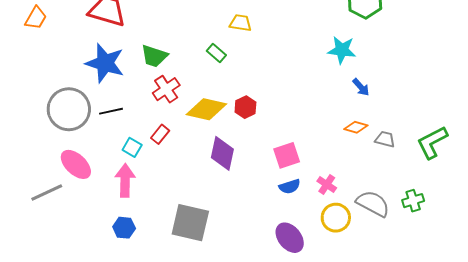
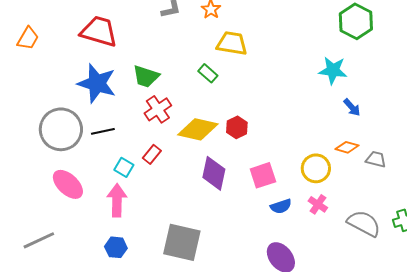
yellow trapezoid: (240, 23) -> (232, 43), size x1.4
pink square: (287, 155) -> (263, 175), moved
gray line: (47, 193) -> (39, 240), moved
yellow circle: (336, 218) -> (316, 168), moved

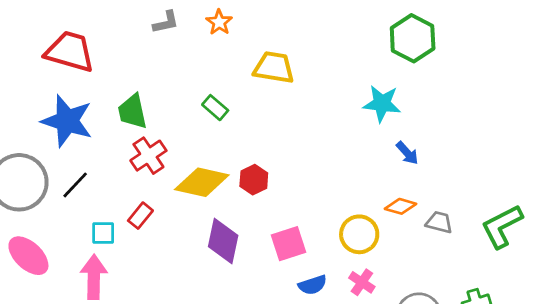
yellow trapezoid: (232, 43) -> (274, 68), moved
green trapezoid: (146, 76) -> (132, 112), turned 60
black line: (103, 131) -> (75, 185), turned -35
cyan square: (124, 167) -> (103, 233), turned -30

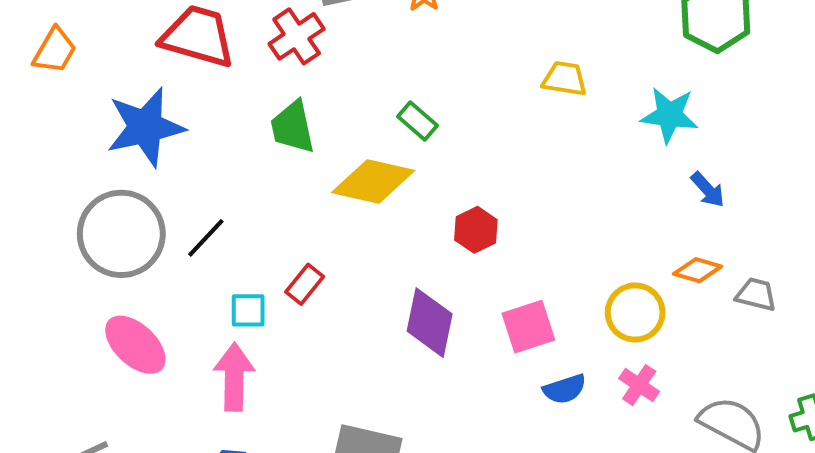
yellow trapezoid: (274, 68) -> (565, 79), moved, size x0.7
blue star: (67, 121) -> (145, 127), moved, turned -30
red cross: (148, 156) -> (297, 36), moved
yellow diamond: (202, 182) -> (373, 182), moved

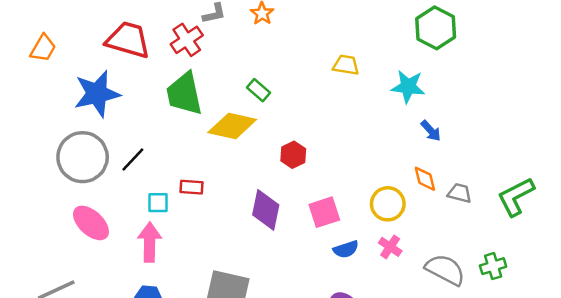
green trapezoid: (293, 127) -> (184, 94), size x1.4
orange diamond: (698, 270) -> (425, 179), turned 60
red rectangle: (305, 284) -> (191, 187), turned 55

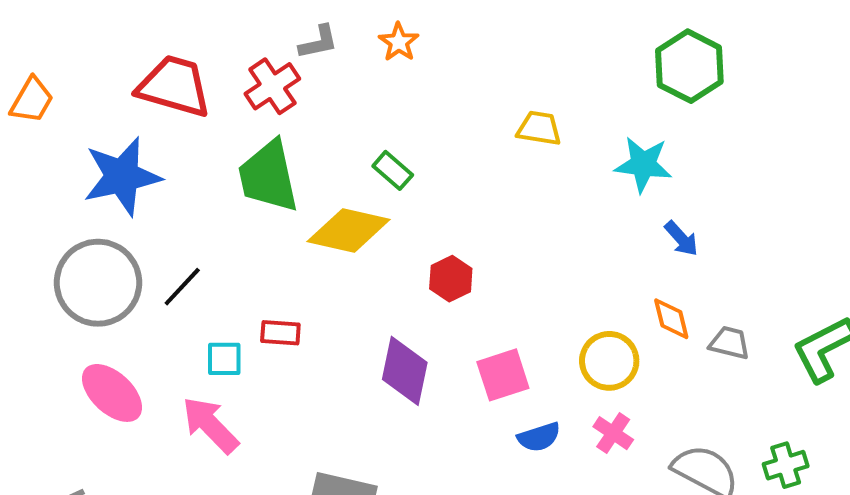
pink arrow: (150, 242) -> (210, 425), turned -45

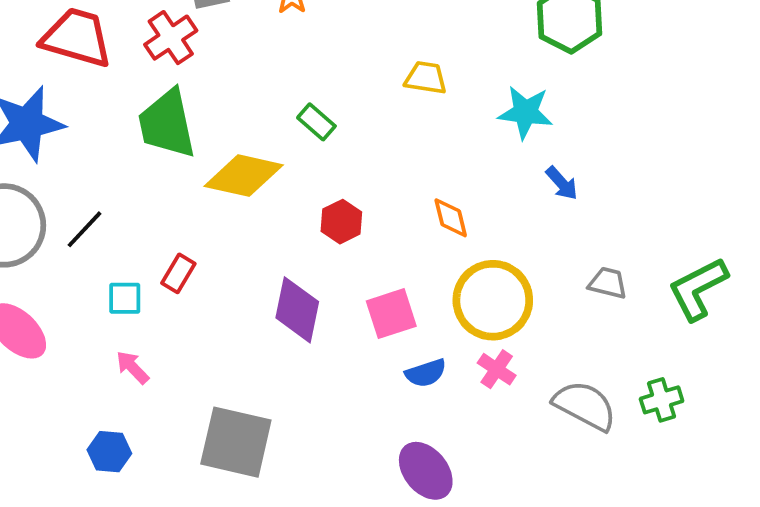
green rectangle: (393, 170) -> (316, 122), moved
orange diamond: (671, 319) -> (451, 218), moved
red rectangle: (280, 333) -> (178, 273), turned -63
yellow circle: (609, 361) -> (493, 300), size x1.4
pink arrow: (210, 425) -> (132, 367), moved, size x0.6

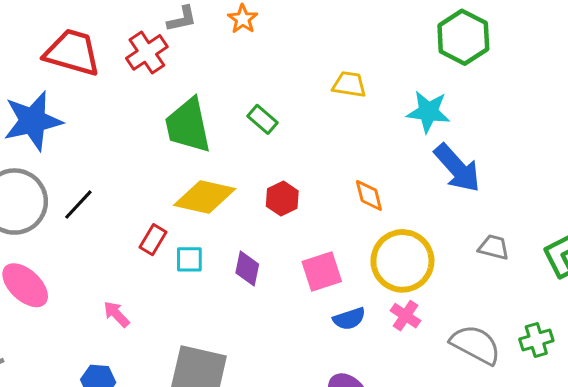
green trapezoid: (167, 124) -> (188, 125), moved
yellow diamond: (244, 176) -> (205, 197), moved
blue arrow: (562, 183) -> (457, 168), size x1.8
cyan square: (125, 298) -> (189, 259), moved
purple diamond: (297, 310) -> (247, 268), size x0.7

